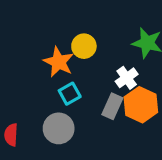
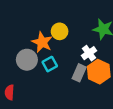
gray circle: (59, 128) -> (27, 60), moved

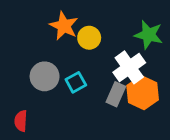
orange star: (42, 42) -> (64, 26), moved
white cross: (89, 53) -> (129, 67), size x1.5

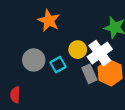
yellow circle: (89, 38) -> (78, 50), moved
gray rectangle: (116, 94) -> (89, 74), turned -48

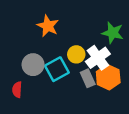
cyan square: (58, 65) -> (57, 69), size x1.5
red semicircle: (15, 95) -> (17, 90), moved

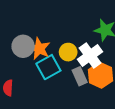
orange star: (48, 26) -> (39, 49), moved
gray circle: (33, 65) -> (23, 46), moved

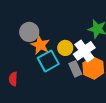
gray circle: (23, 46) -> (29, 32), moved

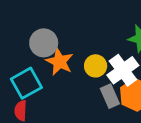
cyan square: (48, 61) -> (26, 83), moved

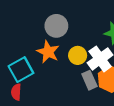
gray circle: (44, 43) -> (56, 26), moved

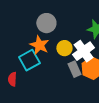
cyan square: (21, 70) -> (29, 60), moved

